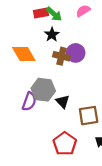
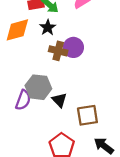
orange diamond: (24, 54) -> (17, 30), moved, turned -75

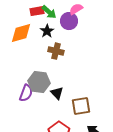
purple circle: (73, 47) -> (69, 21), moved

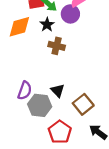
gray hexagon: (39, 82) -> (40, 105), moved
brown square: (81, 106) -> (83, 104), turned -30

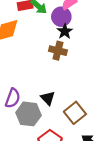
black star: (47, 25) -> (65, 31), moved
brown cross: (57, 46) -> (58, 51), moved

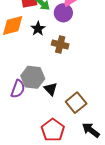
black star: (65, 31) -> (38, 29), moved
gray hexagon: (29, 114) -> (33, 77), moved

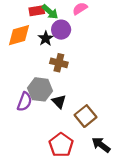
purple circle: (63, 13) -> (61, 30), moved
brown cross: (60, 44) -> (59, 63), moved

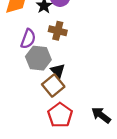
purple semicircle: (25, 102) -> (28, 39), moved
brown square: (85, 116) -> (53, 86), moved

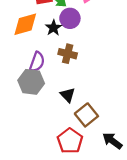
gray hexagon: (38, 58) -> (31, 82), moved
brown square: (53, 86) -> (86, 115), moved

